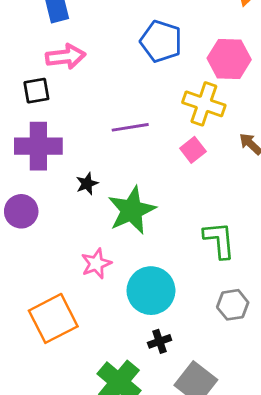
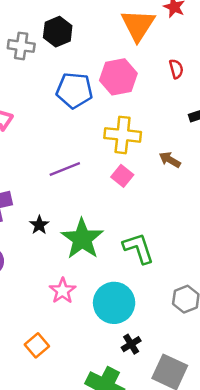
pink hexagon: (229, 59) -> (118, 77), moved
green L-shape: (219, 240) -> (138, 248), moved
orange square: (53, 318) -> (37, 345), size x0.6

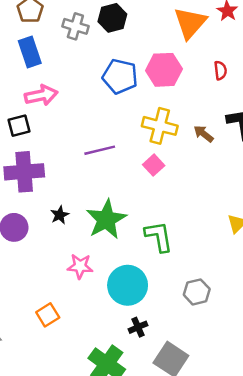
brown arrow: (170, 160) -> (204, 134), moved
black star: (39, 225) -> (60, 215), moved
pink star: (63, 291) -> (80, 266), turned 30

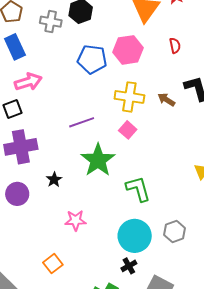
green star: (106, 219) -> (98, 160), moved
cyan circle: (128, 285) -> (135, 236), moved

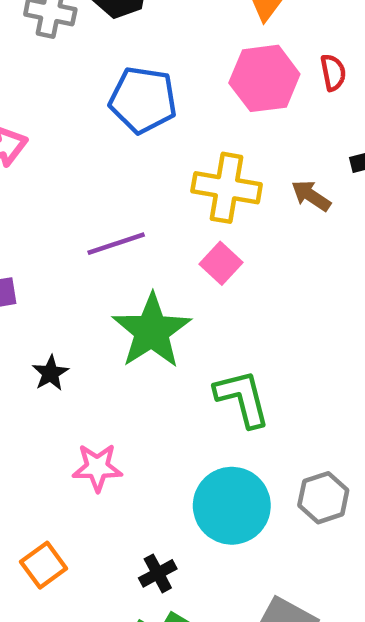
pink hexagon: (128, 50) -> (264, 78), moved
black cross: (129, 266) -> (158, 573), moved

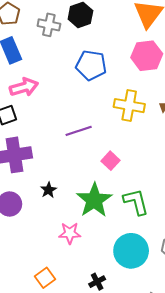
pink square: (221, 263) -> (111, 161), moved
green star: (152, 331) -> (94, 200), moved

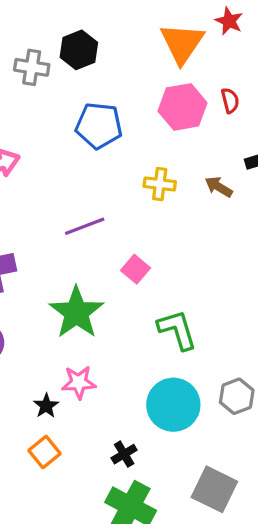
yellow cross: (129, 106) -> (160, 184), size x0.7
black star: (48, 190) -> (46, 406), moved
green star: (94, 200) -> (76, 312), moved

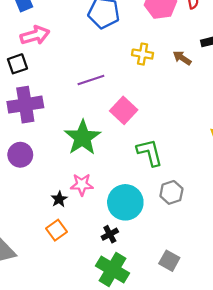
pink square: (135, 269) -> (124, 110), size x1.4
gray hexagon: (237, 396) -> (171, 192), moved
cyan circle: (173, 405) -> (125, 202), moved
gray square: (214, 489) -> (169, 261), size x0.7

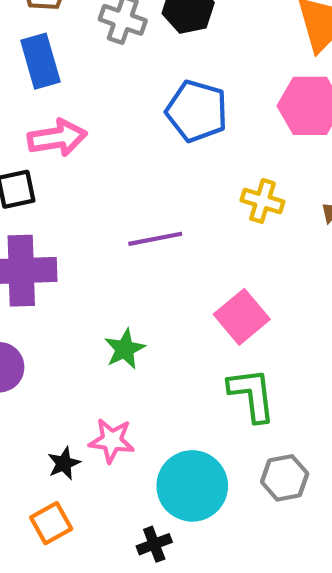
pink square: (124, 110) -> (242, 317), moved
green star: (83, 138) -> (125, 349), size x0.6

